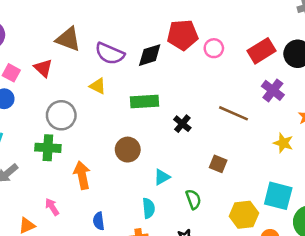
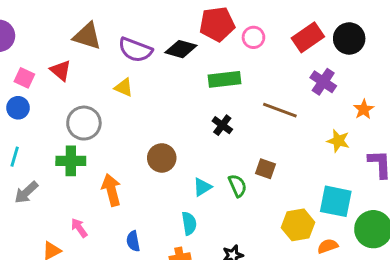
black diamond: (150, 55) -> (181, 49), turned 36
green rectangle: (144, 102) -> (225, 79), moved
green semicircle: (193, 199) -> (237, 186), moved

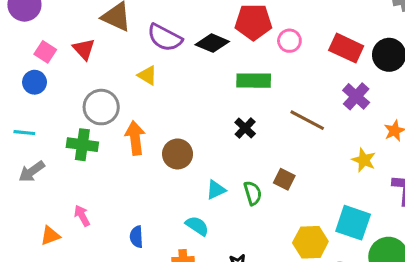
red rectangle: (308, 37) -> (346, 48), turned 52
cyan line: (15, 157) -> (24, 133), turned 72
orange arrow: (111, 190) -> (135, 138), moved
cyan semicircle: (189, 223) -> (197, 226), turned -55

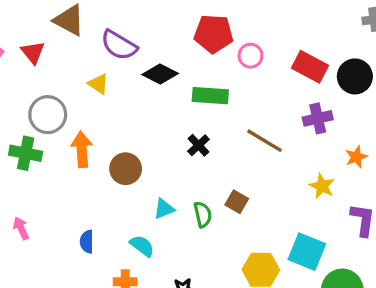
black diamond: (212, 43) -> (160, 74), moved
purple cross: (356, 96) -> (318, 118), turned 32
blue semicircle: (136, 237) -> (87, 242), moved

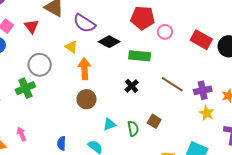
purple cross: (318, 118) -> (203, 90), moved
orange arrow: (82, 149) -> (84, 69), moved
green cross: (26, 153) -> (25, 88), turned -36

